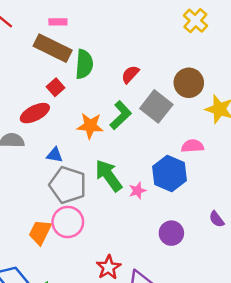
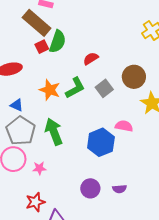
red square: (55, 87) -> (42, 47), moved
gray square: (156, 106) -> (104, 88), size x0.7
pink star: (137, 191) -> (39, 168), moved
purple semicircle: (217, 219) -> (120, 189), moved, turned -72

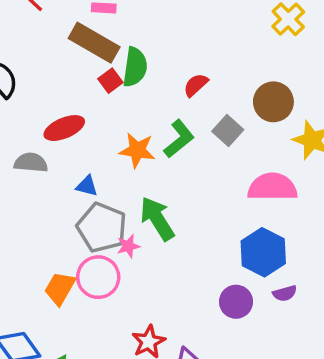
pink semicircle: (124, 126) -> (272, 187), size x1.6
blue hexagon: (101, 142) -> (263, 252), moved
pink star: (39, 168) -> (128, 246), moved

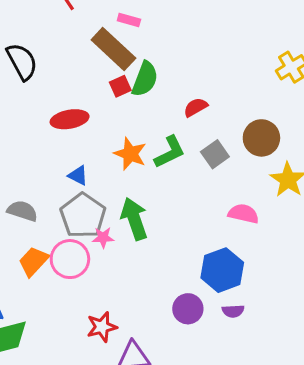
gray semicircle: (31, 163) -> (22, 211), moved
pink semicircle: (272, 187) -> (243, 214), size x0.7

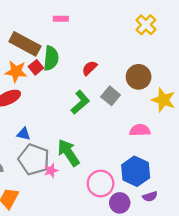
pink rectangle: (129, 20) -> (61, 19), moved
orange star: (130, 154) -> (16, 72), moved
pink circle: (70, 259) -> (101, 184), moved

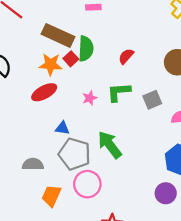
gray square: (111, 96) -> (152, 100), moved, turned 30
green L-shape: (80, 102) -> (119, 92), turned -140
pink star: (51, 171) -> (90, 98), moved
pink circle: (101, 184) -> (87, 184), moved

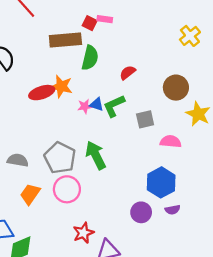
brown rectangle: (58, 35) -> (65, 40), turned -40
red square: (71, 59) -> (90, 23), moved, turned -32
orange star: (51, 64) -> (61, 86), moved
green L-shape: (119, 92) -> (114, 106), turned -30
blue triangle: (62, 128) -> (97, 104), moved

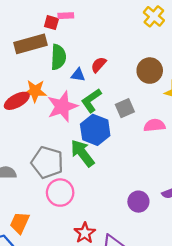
blue triangle: (97, 104) -> (78, 75), moved
pink star: (85, 106) -> (62, 106), size x2.0
blue hexagon: (161, 182) -> (95, 130), moved
orange trapezoid: (30, 194) -> (20, 223), moved

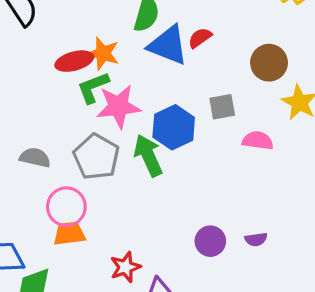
blue triangle: (78, 75) -> (168, 45), size x2.0
green L-shape: (91, 100) -> (93, 87), moved
pink star: (62, 106) -> (118, 106), moved
pink circle: (60, 193) -> (66, 207), moved
orange trapezoid: (20, 223) -> (69, 234), moved, turned 45

